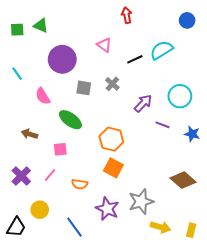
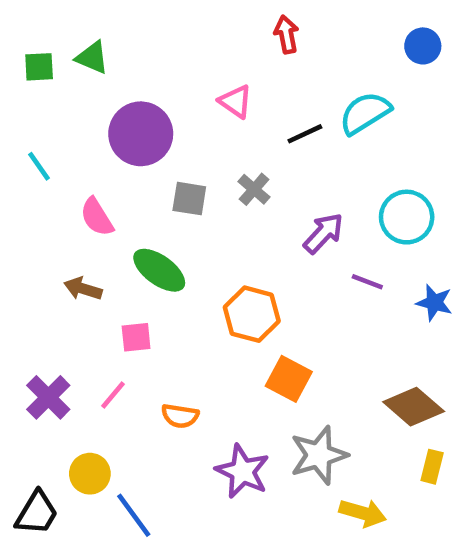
brown arrow: (29, 134) -> (83, 289), moved
orange square: (113, 168) -> (289, 379), moved
blue line: (74, 227) -> (134, 515), moved
yellow rectangle: (191, 230) -> (432, 467), moved

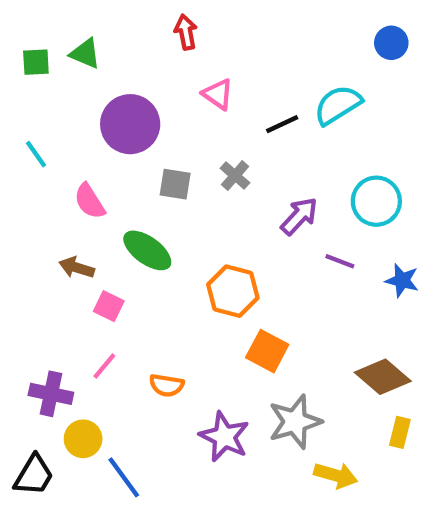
red arrow: (286, 34) -> (186, 32), moved
pink square: (136, 337) -> (109, 306), moved, turned 32
purple cross: (48, 397) -> (51, 394), moved, turned -33

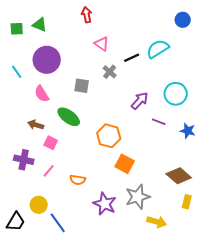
purple circle: (130, 124) -> (47, 60), moved
gray cross: (235, 176) -> (110, 72), moved
purple cross: (51, 394) -> (24, 160), moved

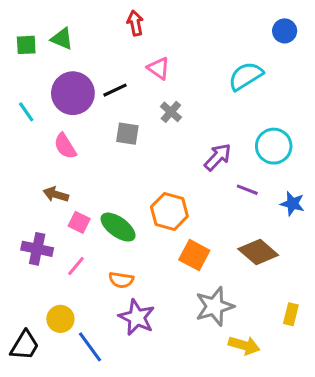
black line: (132, 58) -> (115, 90), moved
green ellipse: (69, 117) -> (118, 227), moved
brown diamond: (179, 176) -> (258, 252), moved
purple star: (105, 204) -> (137, 317), moved

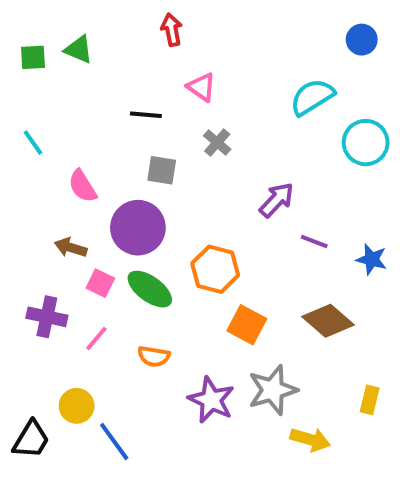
black line: (115, 90) -> (146, 115), turned 30
purple circle: (73, 93) -> (138, 228), moved
cyan circle: (274, 146) -> (366, 143), moved
purple star: (137, 317) -> (211, 400), moved

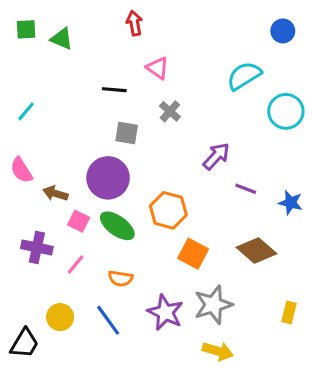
green square: (33, 57) -> (26, 29), moved
cyan line: (33, 143) -> (26, 111), turned 75
pink semicircle: (83, 186) -> (21, 170), moved
yellow arrow: (310, 440) -> (218, 351), moved
blue line: (114, 441) -> (108, 320), moved

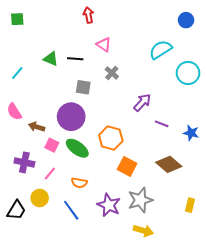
green triangle: (62, 39) -> (51, 59), moved
yellow circle: (60, 317) -> (40, 198), moved
black trapezoid: (25, 343) -> (16, 210), moved

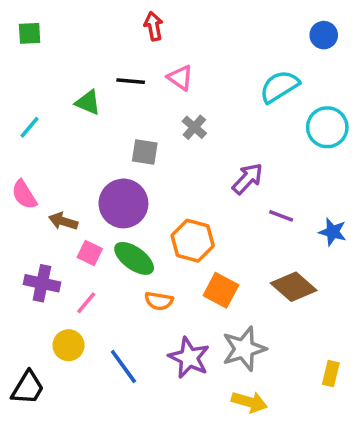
black line: (75, 59) -> (131, 81), moved
orange semicircle: (79, 183) -> (159, 301), moved
yellow rectangle: (190, 205) -> (331, 374), moved
black trapezoid: (16, 210) -> (28, 388), moved

